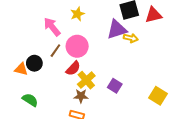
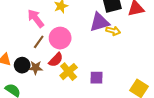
black circle: (34, 63) -> (22, 65), moved
purple square: (115, 86) -> (96, 78), turned -32
brown star: (81, 96) -> (36, 68), moved

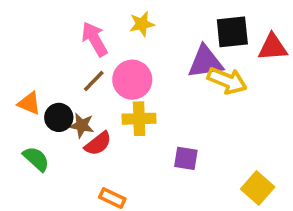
yellow arrow: (113, 31) -> (227, 81), size x1.5
red semicircle: (56, 60) -> (98, 144), moved
yellow cross: (69, 72) -> (139, 119), moved, turned 30

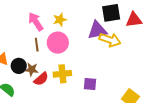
yellow star: (142, 24) -> (60, 20), moved
brown line: (94, 81) -> (37, 45), turned -48
yellow cross: (139, 119) -> (62, 74), moved

